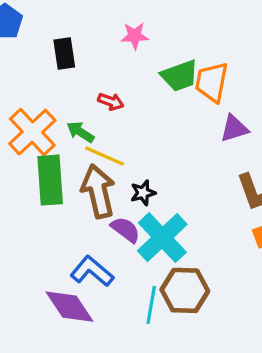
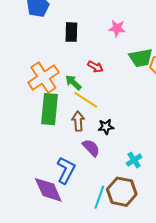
brown arrow: (98, 191) -> (78, 121), size x0.6
cyan cross: (162, 238) -> (134, 160), moved, size x0.5
blue L-shape: (92, 271) -> (66, 170), turned 68

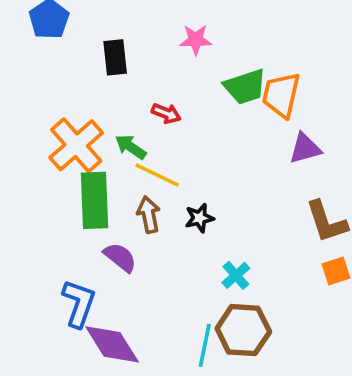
purple semicircle: (91, 148) -> (120, 257), moved
cyan cross: (134, 160) -> (236, 275), moved
blue L-shape: (66, 170) -> (79, 303), moved

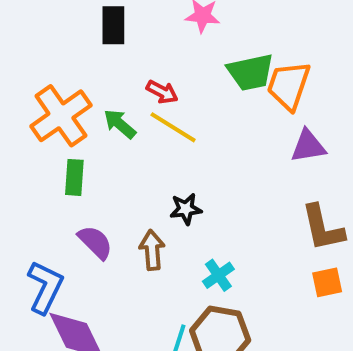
yellow line: (157, 175) -> (173, 127), moved
green rectangle: (95, 200) -> (74, 177), size x0.6
brown arrow: (149, 215) -> (152, 250), moved

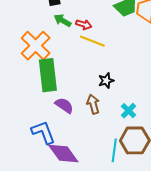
green arrow: (120, 124) -> (63, 20), moved
green rectangle: (74, 177) -> (48, 75), size x1.8
blue L-shape: (45, 287) -> (43, 132), turned -36

